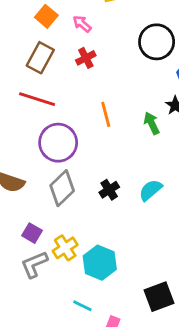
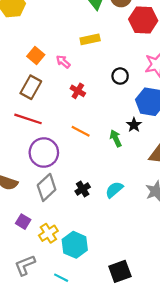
black circle: (157, 42) -> (120, 76), size x0.6
red cross: (86, 58) -> (78, 91), moved, turned -32
orange line: (106, 114) -> (81, 131), turned -48
gray L-shape: (34, 264) -> (25, 265), moved

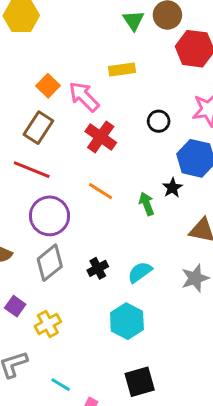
pink arrow: (63, 62) -> (84, 97), size x1.6
red cross: (78, 91) -> (101, 137), size x1.5
cyan hexagon: (75, 245) -> (127, 321), moved

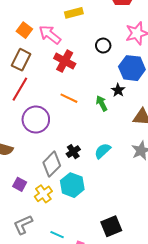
red line: (32, 170) -> (20, 89), turned -75
gray diamond: (50, 263) -> (52, 164), moved
cyan hexagon: (127, 321) -> (72, 185), moved

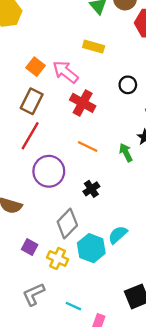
yellow rectangle: (74, 13) -> (94, 47), turned 30
cyan semicircle: (103, 151) -> (118, 235), moved
black cross: (73, 152) -> (91, 189), moved
yellow cross: (43, 194) -> (58, 258), turned -30

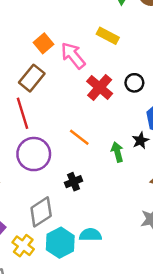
red cross: (83, 103) -> (100, 87), moved
red line: (30, 136) -> (22, 113), turned -60
cyan semicircle: (118, 235) -> (90, 235), turned 30

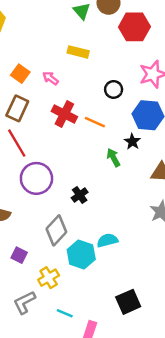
pink arrow: (73, 56) -> (51, 78), size x0.6
red cross: (100, 87) -> (64, 114), moved
orange line: (79, 137) -> (95, 122), moved
yellow cross: (23, 246) -> (49, 278), moved, turned 36

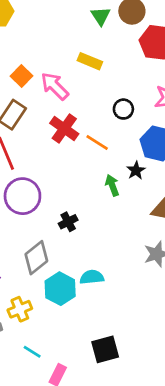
pink arrow: (51, 78) -> (55, 86), size x1.6

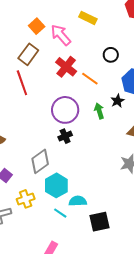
purple circle: (22, 196) -> (65, 110), moved
cyan semicircle: (92, 277) -> (78, 201), moved
black square: (105, 349) -> (100, 222), moved
cyan line: (32, 352) -> (60, 213), moved

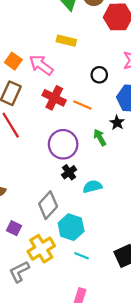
yellow cross: (26, 199) -> (41, 249), size x1.4
cyan semicircle: (78, 201) -> (92, 187), moved

